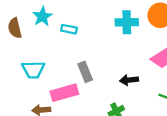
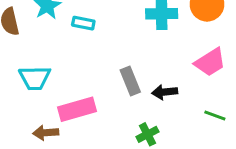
gray rectangle: (85, 72) -> (130, 81), moved

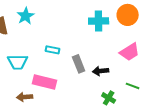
cyan rectangle: (83, 23) -> (53, 50), moved
pink rectangle: (77, 109) -> (45, 82), turned 30
green cross: (147, 134) -> (109, 98), moved, turned -32

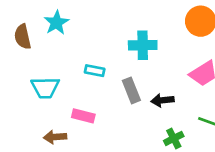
cyan cross: (99, 21) -> (143, 45), moved
pink rectangle: (45, 82) -> (83, 116), size x0.7
green cross: (109, 98) -> (174, 138), turned 32

